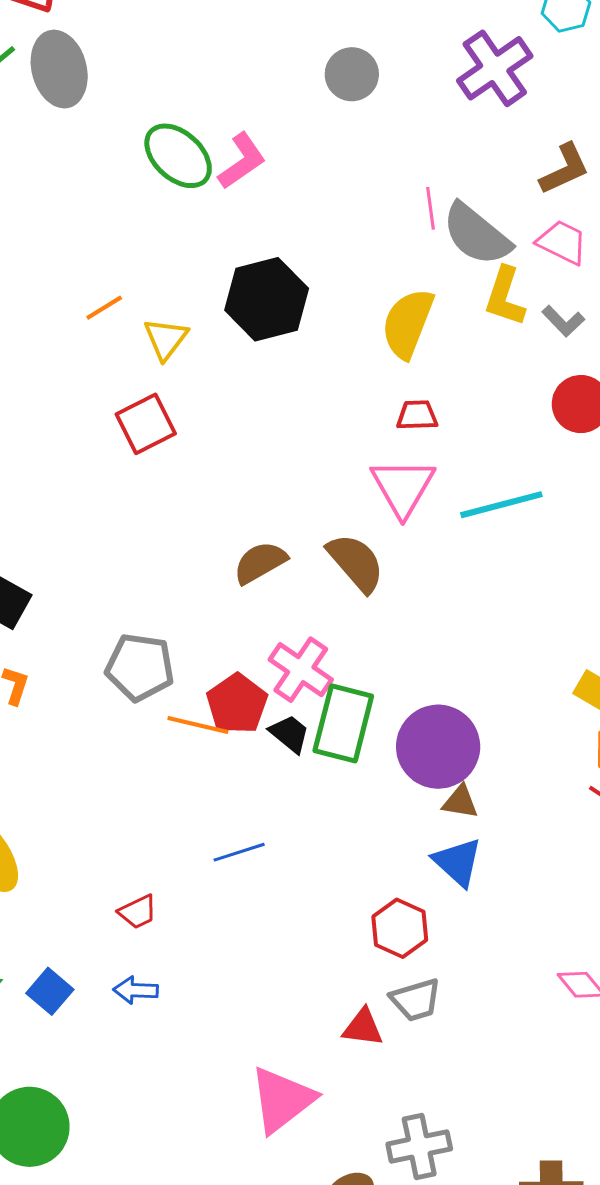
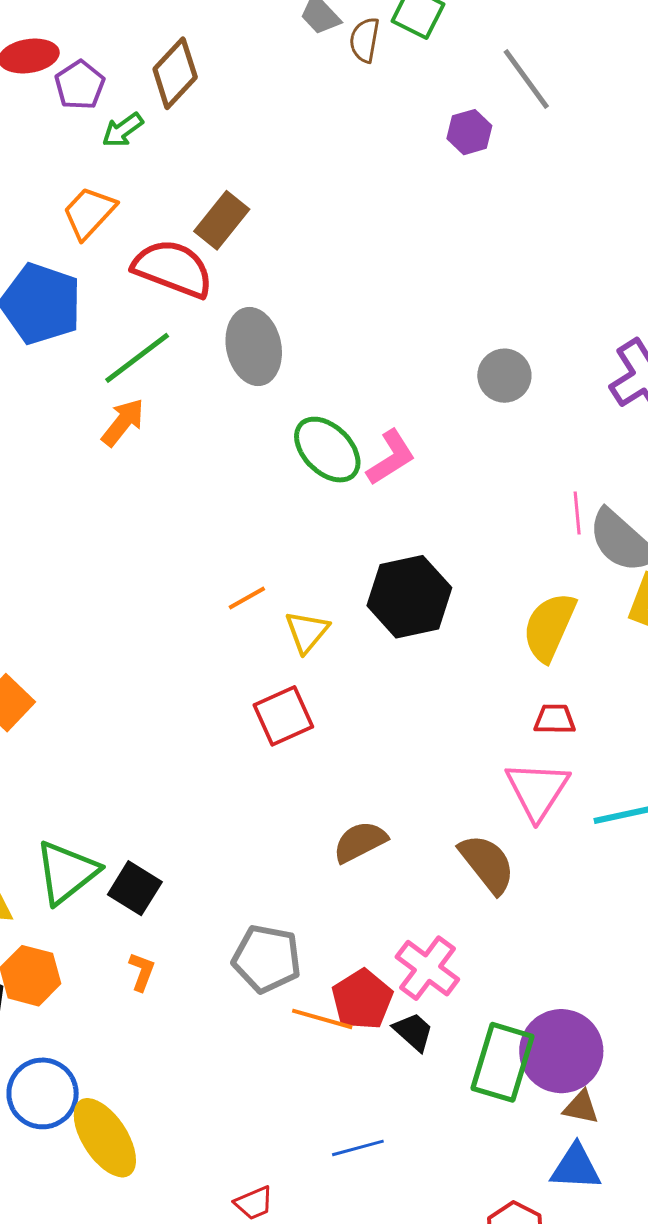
gray ellipse: (59, 69) -> (254, 347), moved
brown semicircle: (260, 563) -> (360, 842), moved
green rectangle: (343, 723) -> (503, 1062), moved
blue triangle: (458, 862) -> (576, 1167), turned -42

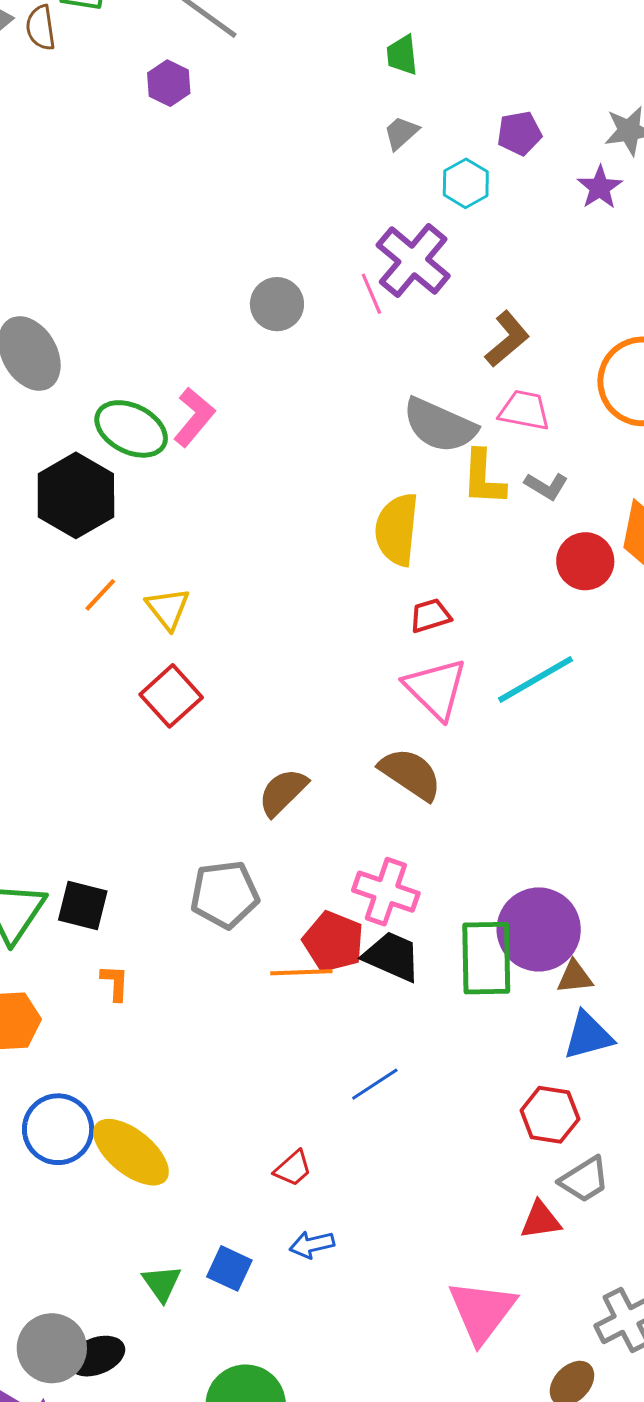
pink line: (577, 513) -> (371, 294), moved
black hexagon: (409, 597) -> (76, 495), moved
gray pentagon: (267, 959) -> (225, 894), moved
black trapezoid: (413, 1032) -> (392, 956), size x1.4

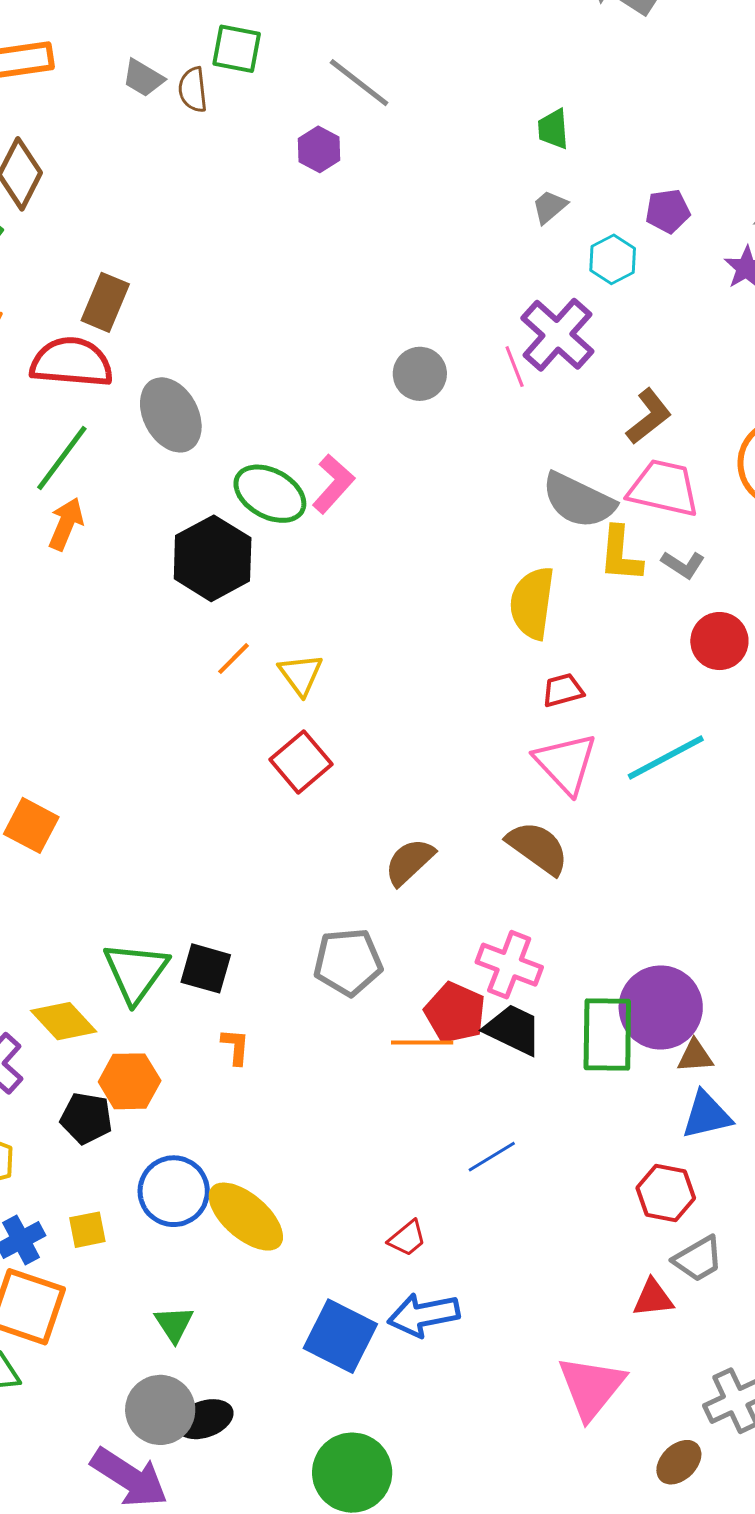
pink trapezoid: (524, 410) -> (664, 488), size x1.4
blue arrow: (312, 1245) -> (423, 1315), size x1.6
blue square: (229, 1268) -> (340, 1336), size x1.6
green triangle: (162, 1283) -> (174, 1324), moved

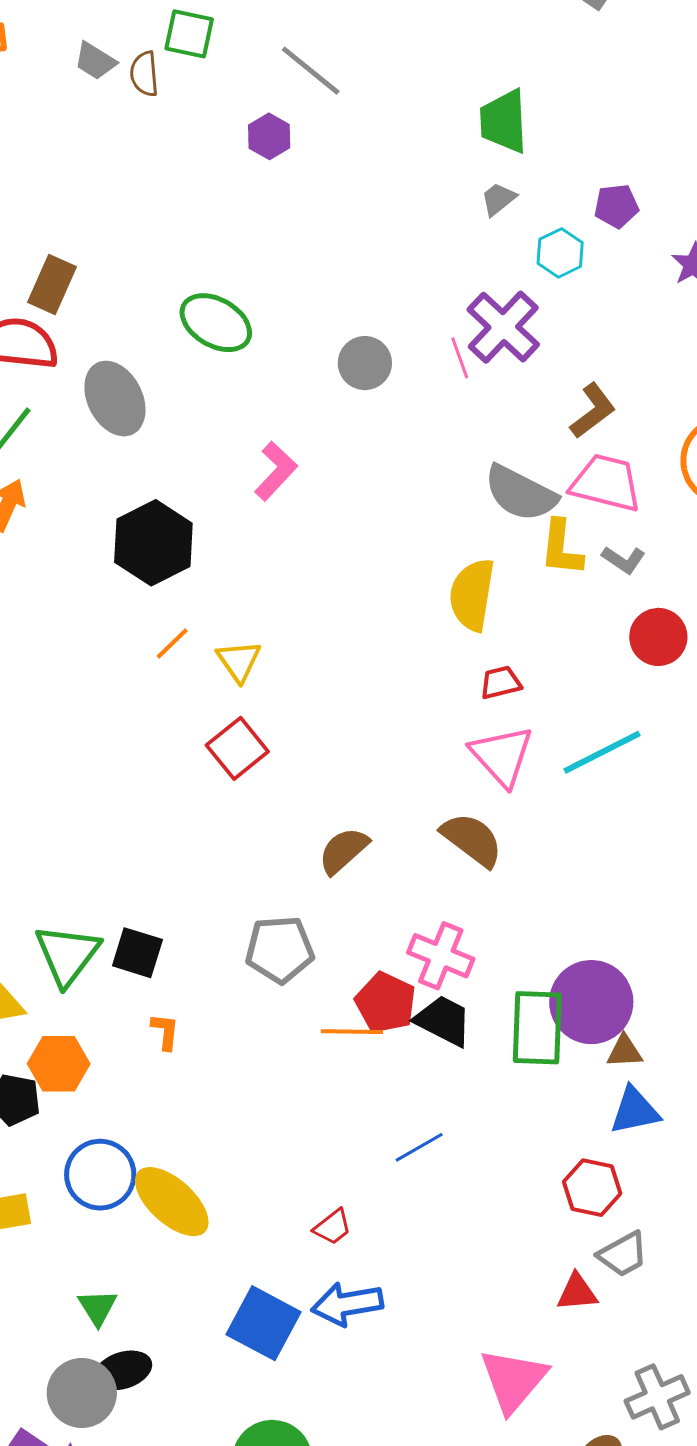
green trapezoid: (553, 129) -> (504, 121), size x1.6
green ellipse: (270, 494) -> (216, 323), moved
black ellipse: (204, 1419) -> (123, 1370), moved

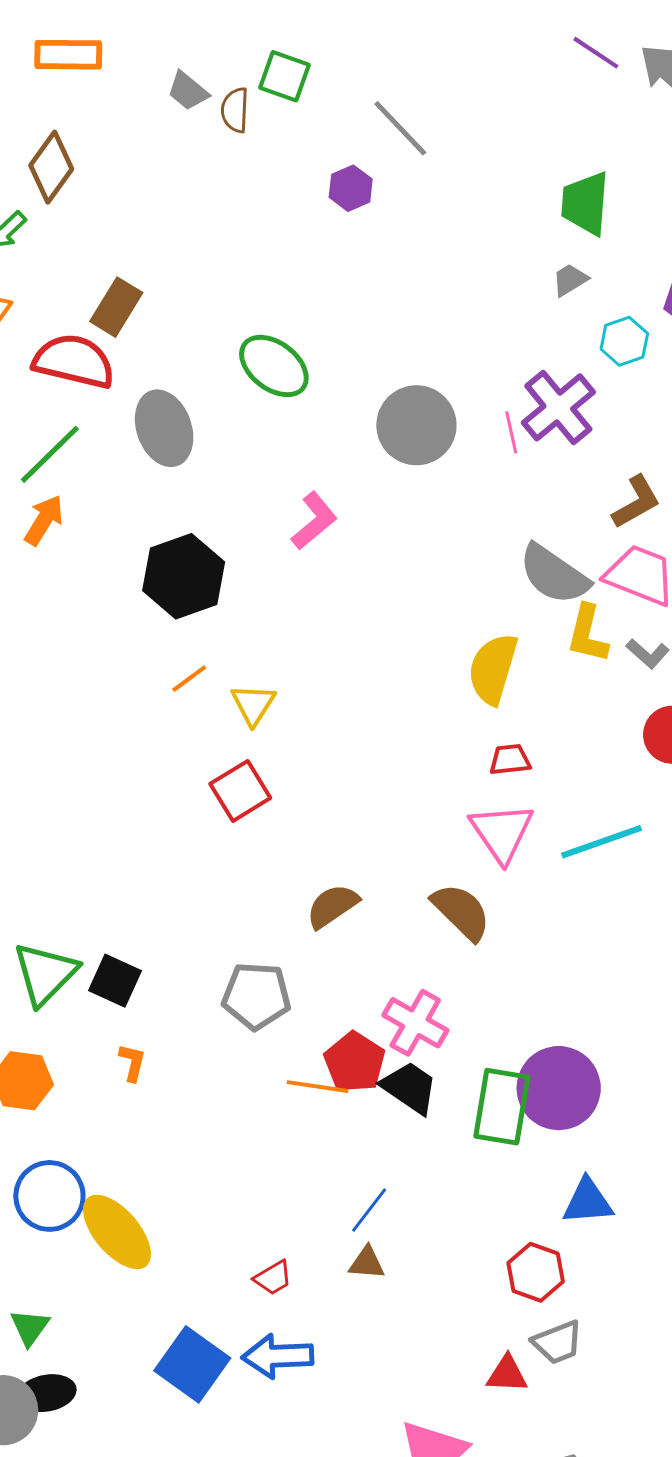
gray circle: (365, 363) -> (416, 425), size x1.5
brown triangle: (625, 1051) -> (367, 1263), moved
blue line: (419, 1147) -> (369, 1210), turned -30

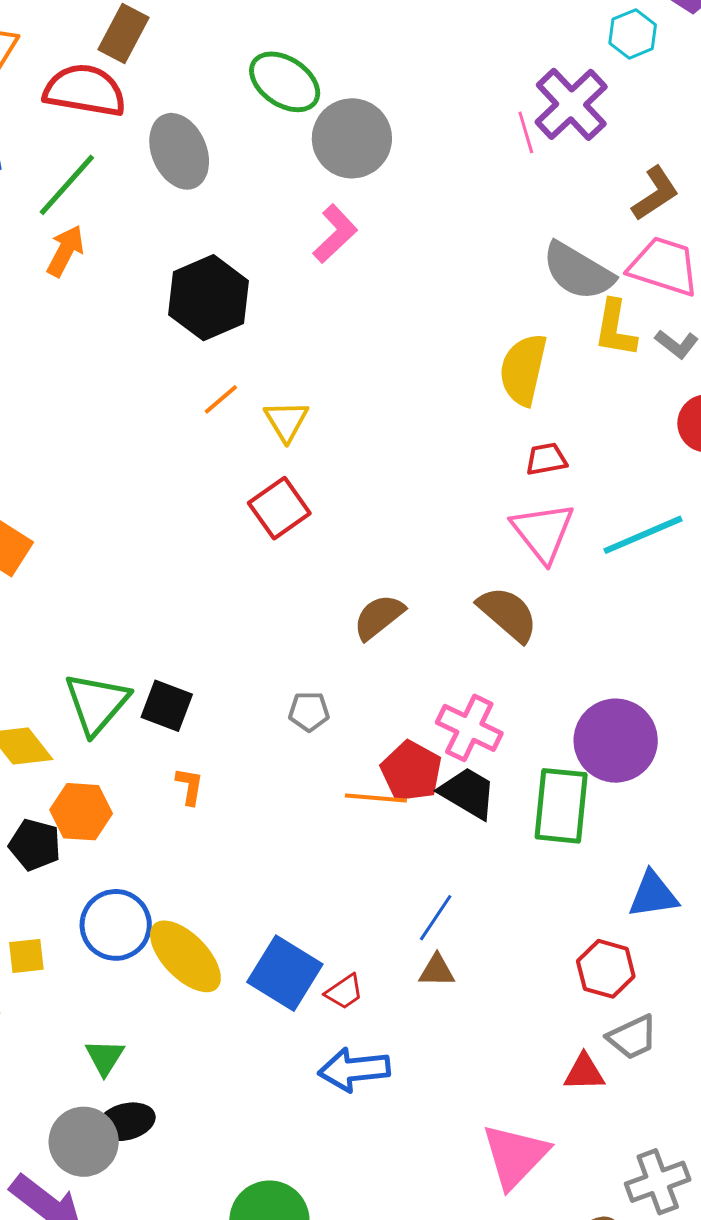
gray circle: (416, 425) -> (352, 138), moved
gray pentagon: (256, 996) -> (309, 711), size x0.6
purple circle: (559, 1088) -> (616, 741), moved
blue square: (192, 1364) -> (285, 973), moved

